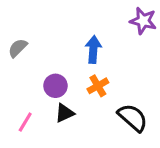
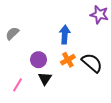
black triangle: (65, 113) -> (45, 79), turned -32
black semicircle: (133, 118) -> (92, 63), moved

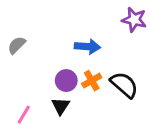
blue arrow: (65, 35) -> (87, 47), turned 90
purple circle: (38, 60) -> (66, 81), moved

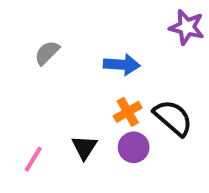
gray semicircle: (17, 45) -> (47, 53), moved
purple circle: (66, 81) -> (134, 147), moved

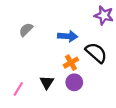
black semicircle: (173, 118) -> (96, 53), moved

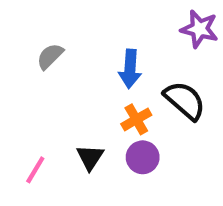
blue arrow: (68, 36) -> (130, 69), turned 90

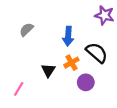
black triangle: (90, 157) -> (48, 70), moved
purple circle: (143, 157) -> (86, 82), moved

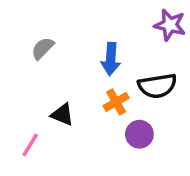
black semicircle: (97, 53) -> (157, 86), turned 130
black triangle: (48, 70) -> (62, 115), moved, turned -40

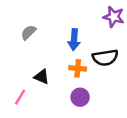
orange cross: (116, 102) -> (78, 68), turned 35
purple circle: (139, 134) -> (80, 97), moved

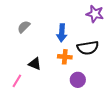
purple circle: (80, 97) -> (78, 80), moved

